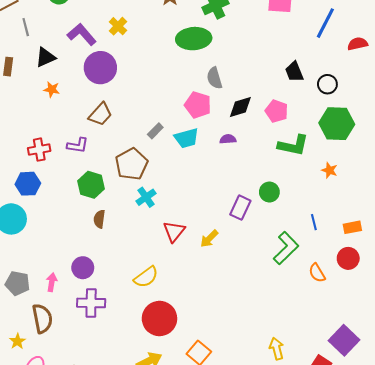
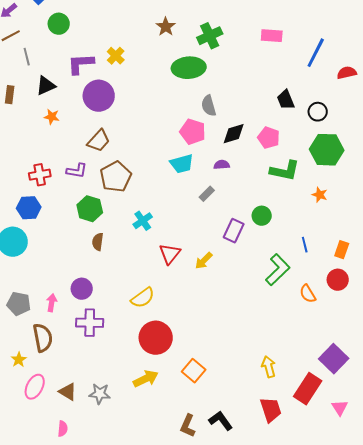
purple L-shape: (82, 34) -> (81, 64), turned -52
gray rectangle: (155, 131) -> (207, 194), moved
brown pentagon: (131, 164) -> (116, 177), moved
orange rectangle: (352, 227) -> (342, 250), turned -60

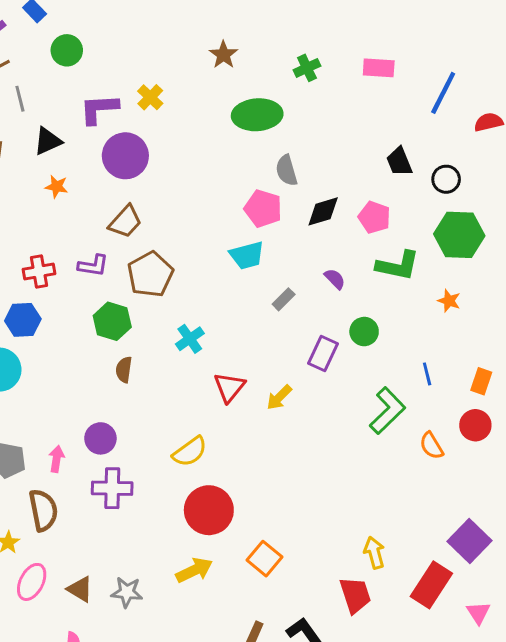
green cross: (210, 36) -> (307, 68), moved, size x0.7
purple semicircle: (222, 165) -> (335, 279), moved, turned 49
red trapezoid: (271, 410) -> (355, 595), moved

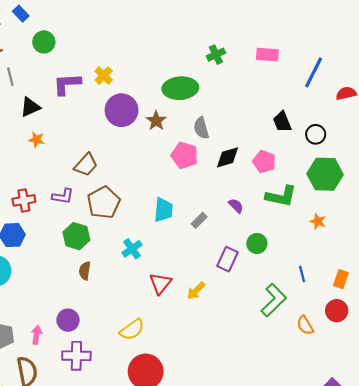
brown star: (223, 55) -> (156, 121), moved
purple circle: (125, 156) -> (122, 110), moved
cyan trapezoid: (247, 255) -> (163, 210), moved, turned -70

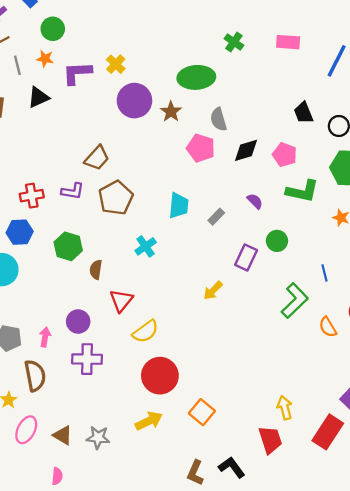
green cross: (216, 55) -> (234, 42), turned -30
orange star: (37, 140) -> (45, 59), moved
green hexagon: (76, 236) -> (68, 246), moved
red triangle: (160, 283) -> (121, 301), moved

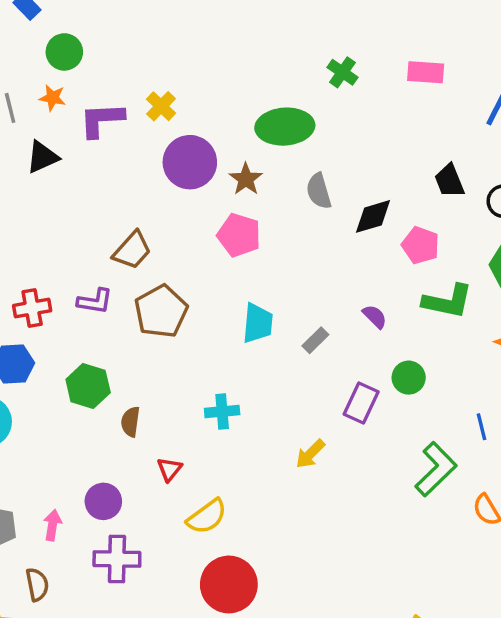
pink pentagon: (201, 148) -> (239, 235), moved
black diamond: (246, 150) -> (373, 216), moved
cyan cross: (146, 246) -> (222, 411), moved, turned 30
red triangle: (121, 301) -> (169, 469), size x0.7
brown semicircle: (35, 376) -> (37, 584), size x0.7

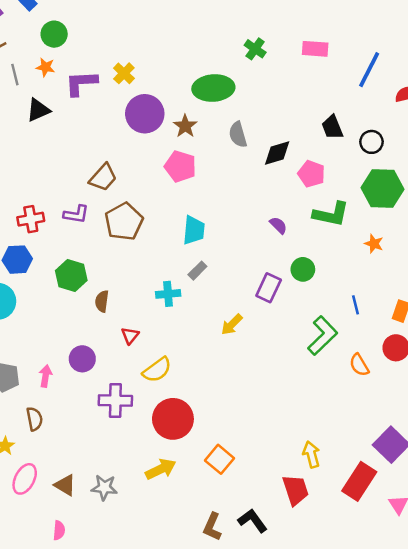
gray rectangle: (315, 340) -> (197, 271), moved
purple cross: (117, 559) -> (115, 401), moved

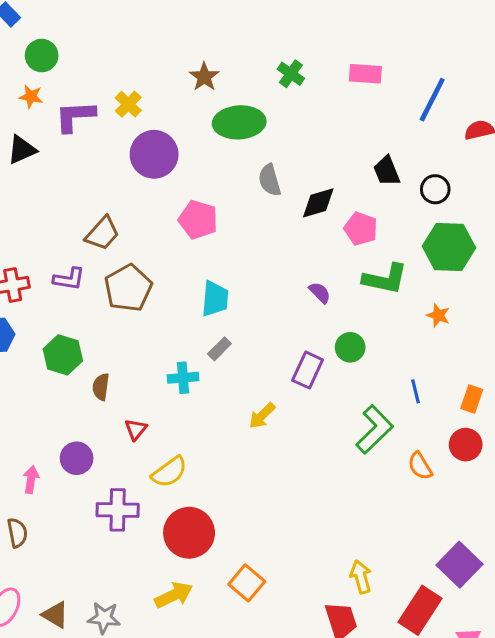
brown star: (185, 126) -> (204, 77), moved

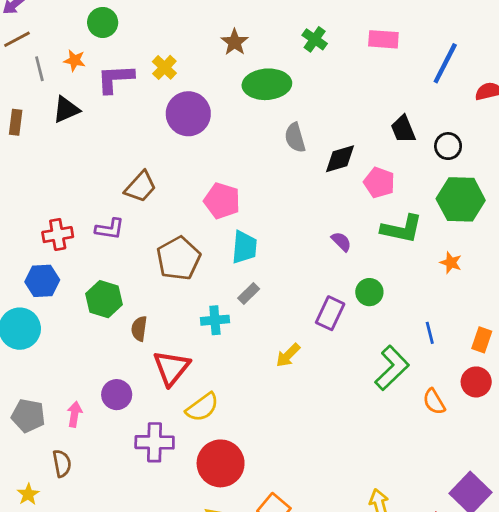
green circle: (42, 56) -> (103, 22), moved
pink pentagon: (198, 220) -> (222, 201), moved
brown pentagon: (128, 288) -> (178, 258), moved
red triangle: (136, 429) -> (171, 368), size x1.8

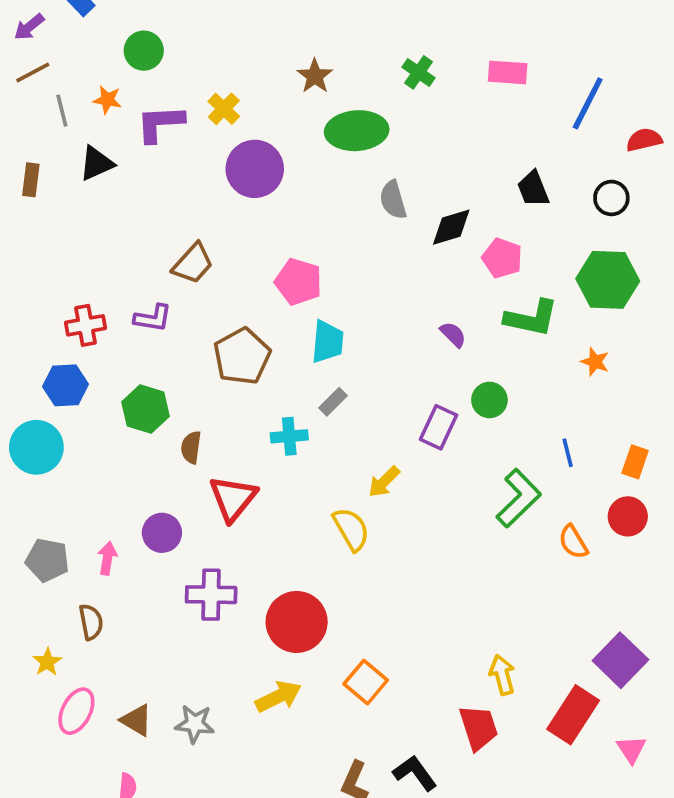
black circle: (448, 146) -> (611, 198), moved
yellow semicircle: (202, 407) -> (351, 529), moved, turned -84

